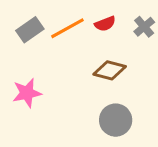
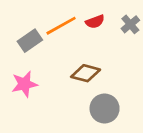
gray rectangle: (30, 30) -> (30, 41), moved
brown diamond: (110, 70) -> (86, 73), moved

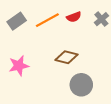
gray rectangle: (30, 41) -> (17, 21), moved

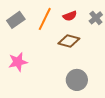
orange line: (47, 20) -> (45, 19), turned -35
brown diamond: (66, 57) -> (69, 41), moved

